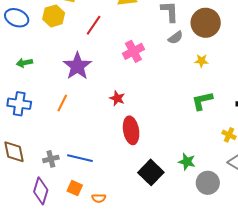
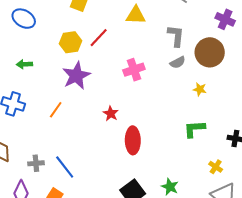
yellow hexagon: (54, 16) -> (71, 42), moved
red ellipse: (131, 130) -> (133, 140), moved
blue line: (80, 158) -> (65, 167), turned 30

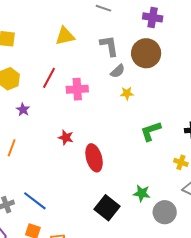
red line: (99, 38) -> (49, 78), moved
pink cross: (134, 70) -> (77, 89), turned 30
purple star: (76, 76) -> (23, 110), size x0.5
yellow star: (200, 89) -> (127, 93), moved

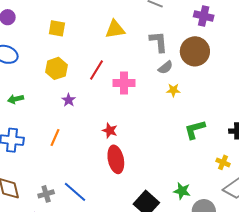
red ellipse: (94, 158) -> (116, 159), moved

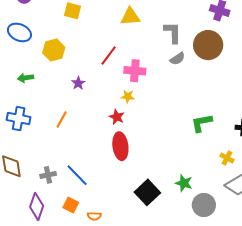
yellow hexagon: (56, 68) -> (54, 50), moved
yellow star: (173, 90) -> (128, 96), moved

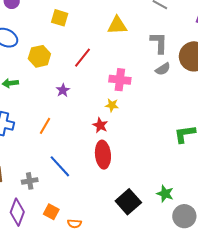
red line: (109, 56) -> (82, 58), moved
blue line: (77, 175) -> (60, 166), moved

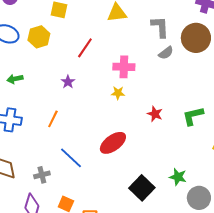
yellow hexagon: (39, 56) -> (39, 37), moved
red star: (100, 125) -> (155, 114), moved
red ellipse: (103, 155) -> (113, 143), turned 64

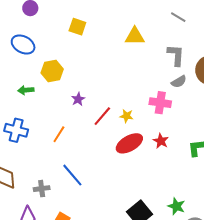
yellow hexagon: (39, 37) -> (52, 71), moved
red line: (85, 48) -> (102, 116), moved
pink cross: (124, 67) -> (160, 103), moved
red ellipse: (113, 143) -> (129, 143), moved

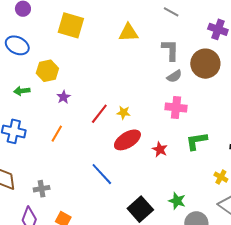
yellow square: (77, 27) -> (71, 25), size x1.5
purple star: (78, 99) -> (63, 97), moved
pink cross: (160, 103) -> (176, 107), moved
red star: (161, 141) -> (160, 149), moved
blue line: (72, 175) -> (102, 174), moved

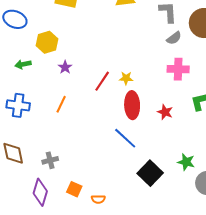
red ellipse: (127, 140) -> (132, 105), turned -56
blue line: (102, 174) -> (125, 138), moved

